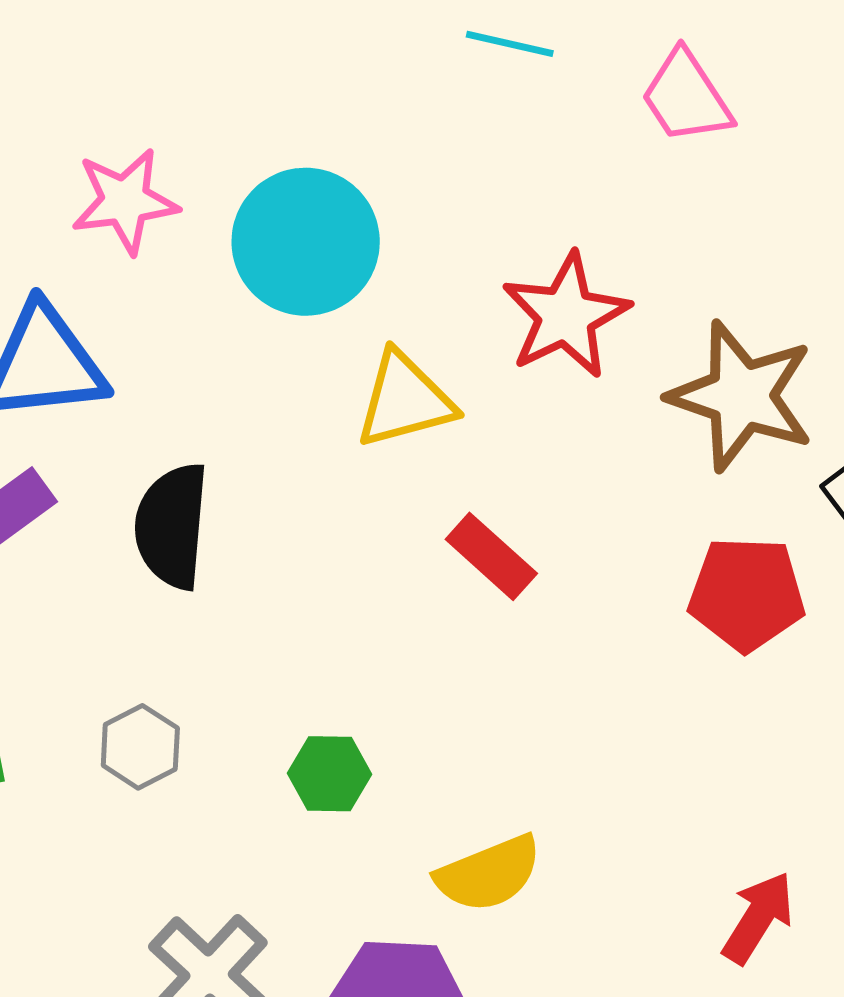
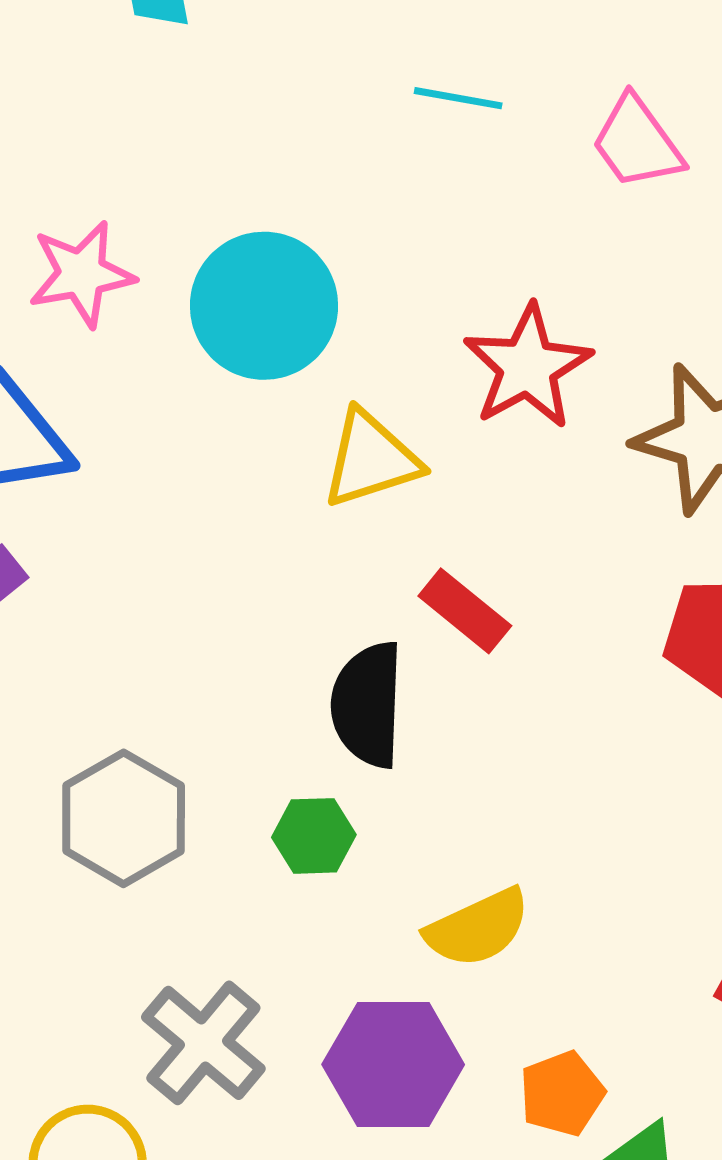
black semicircle: (172, 526) -> (368, 705), moved
gray hexagon: (140, 747) -> (124, 818), size x1.6

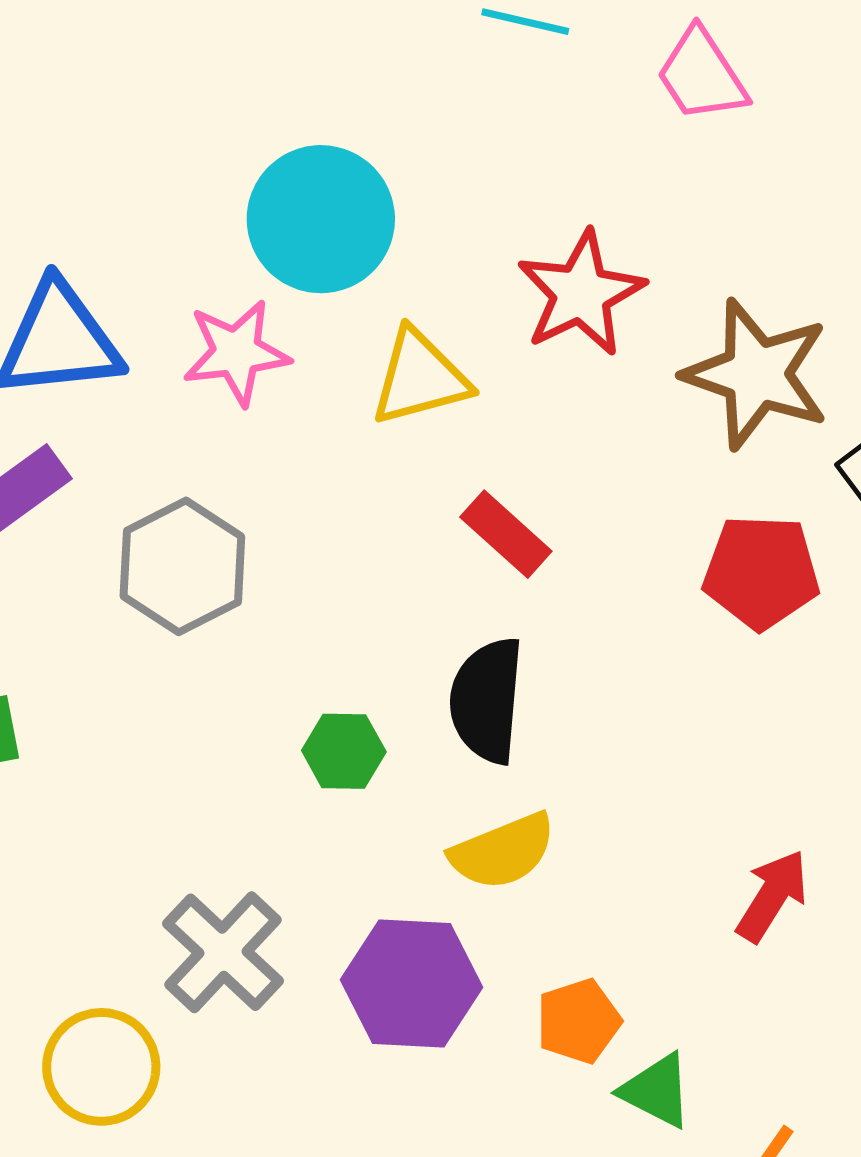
pink star: (82, 274) -> (236, 352), moved
black semicircle: (368, 705) -> (487, 700), moved
gray hexagon: (124, 818) -> (182, 566), moved

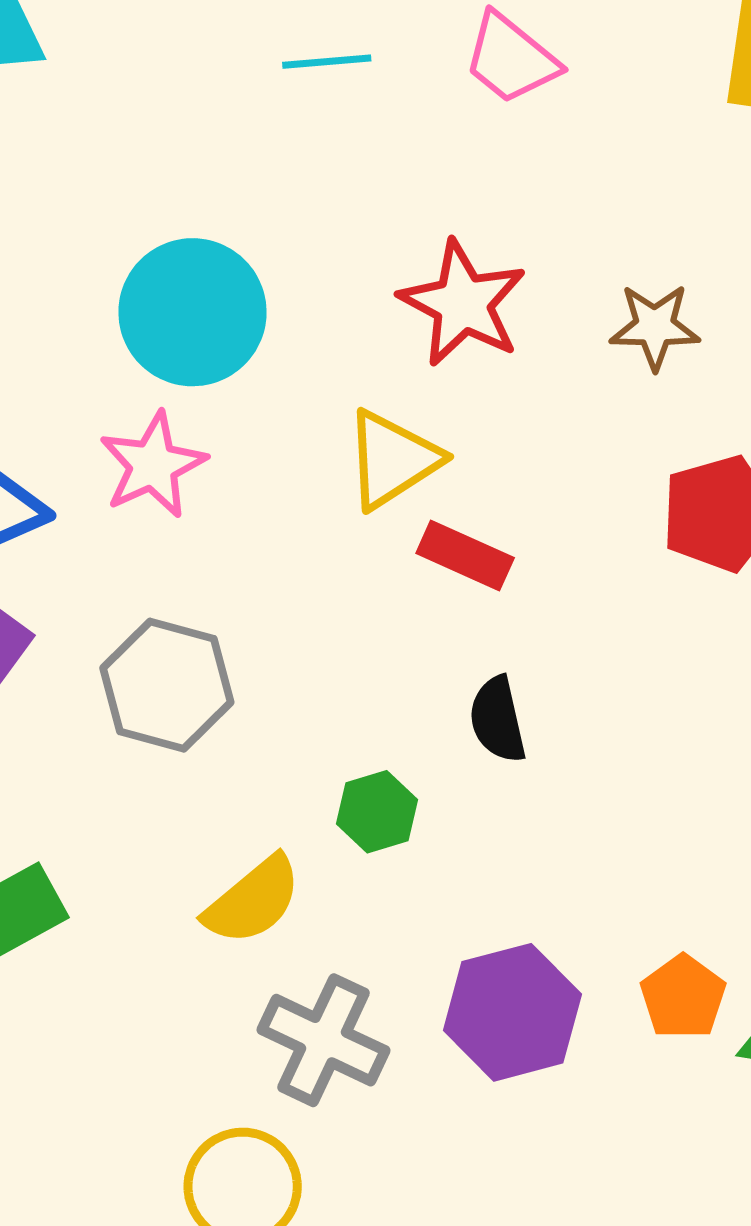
brown star: (757, 374) -> (655, 327), size x0.6
yellow triangle: (420, 378) -> (392, 459), moved
black semicircle: (487, 700) -> (498, 720), size x0.7
yellow semicircle: (503, 851) -> (253, 900), moved

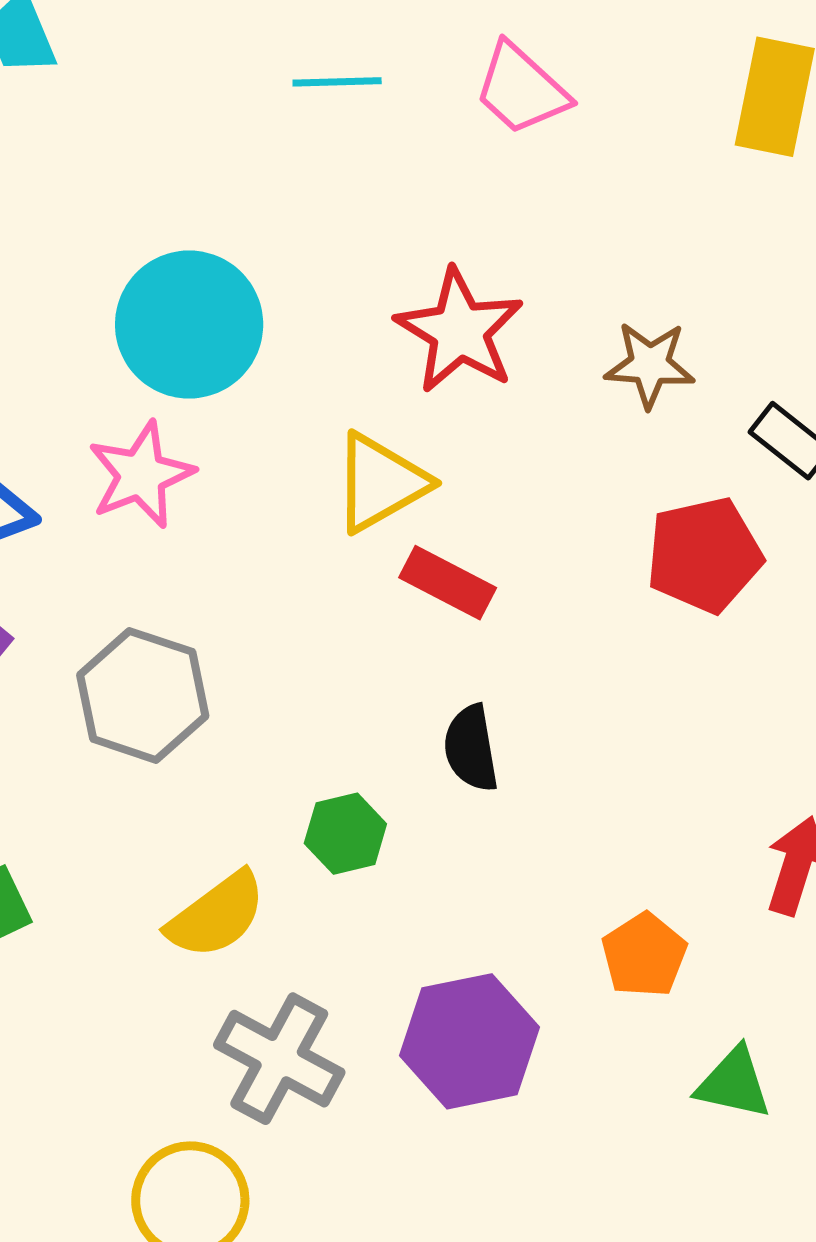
orange pentagon: (683, 997) -> (644, 955), moved

